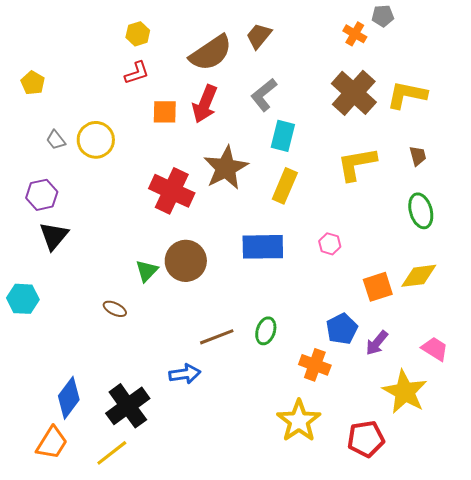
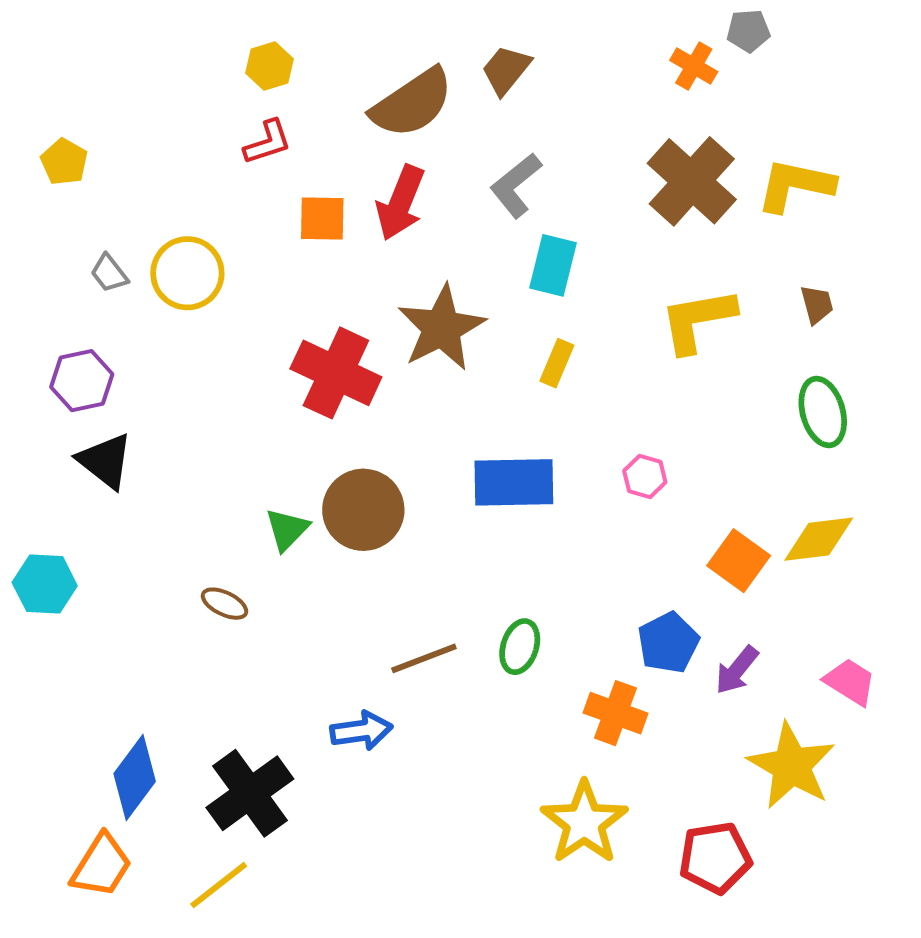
yellow rectangle: (285, 186) -> (557, 363), size x0.7
black triangle: (54, 236) -> (105, 461), turned -32
orange square: (378, 287) -> (739, 561), turned -36

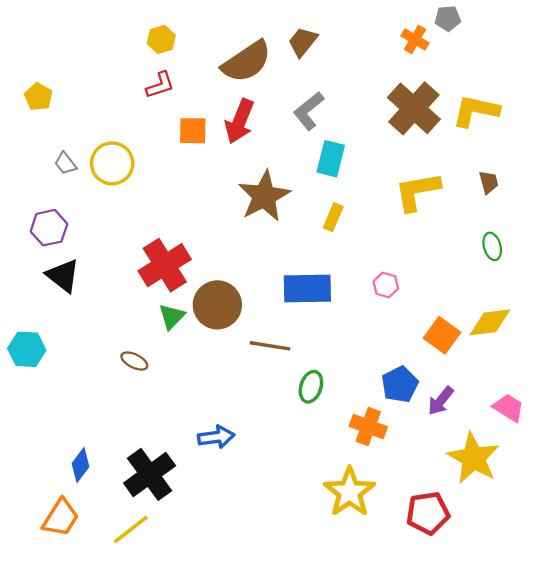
red cross: (336, 373) -> (165, 265), moved, turned 33
green ellipse: (823, 412) -> (492, 246), size x0.7
brown line: (424, 658) -> (270, 346), moved, turned 30
blue diamond: (135, 778) -> (81, 465), size x0.7

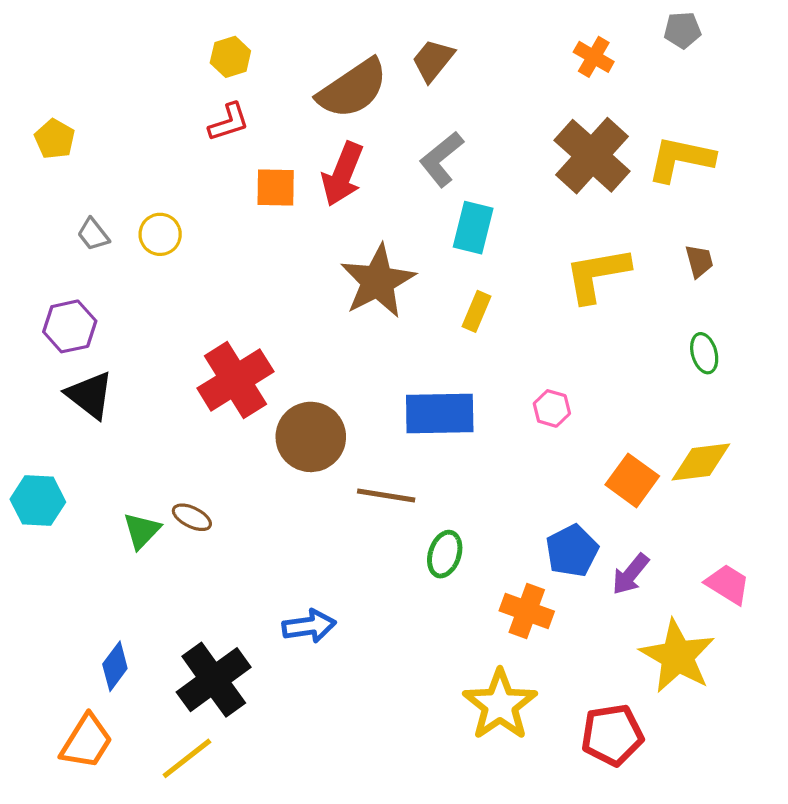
gray pentagon: (448, 18) -> (682, 30), moved
yellow circle: (112, 163) -> (160, 234), size x0.7
green triangle: (172, 317) -> (142, 531), moved

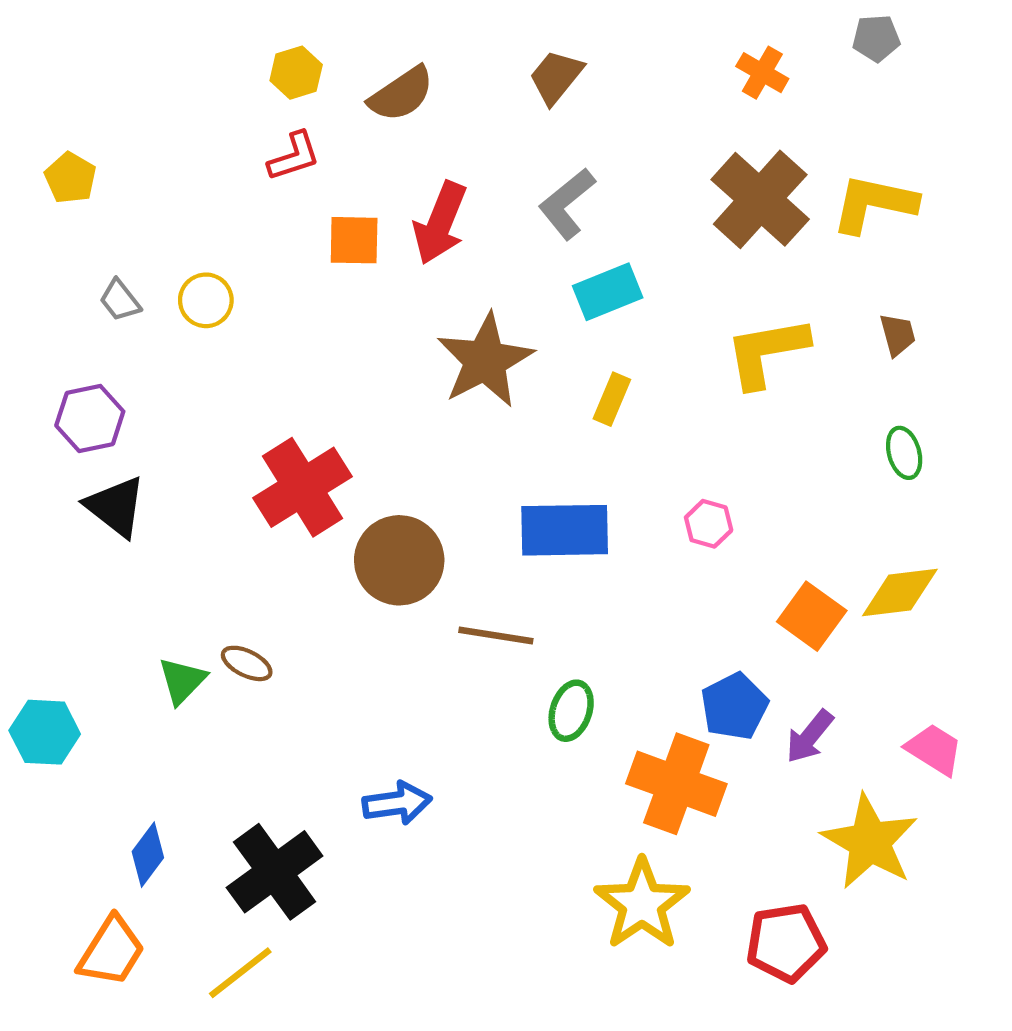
brown semicircle: (353, 89) -> (401, 94), moved, size x0.7
cyan rectangle: (473, 228) -> (608, 292), turned 54
cyan hexagon: (38, 501) -> (45, 732), moved
orange cross: (527, 611) -> (676, 784), size x1.4

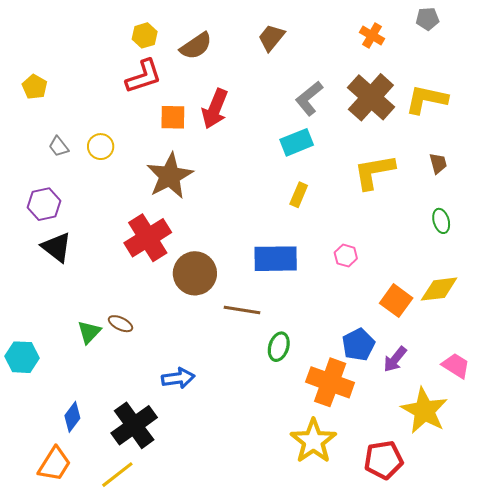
red L-shape: (294, 156) -> (144, 76), size x1.4
gray L-shape: (567, 204) -> (309, 98), moved
brown star: (485, 360) -> (170, 176), moved
blue arrow: (397, 803) -> (178, 378), moved

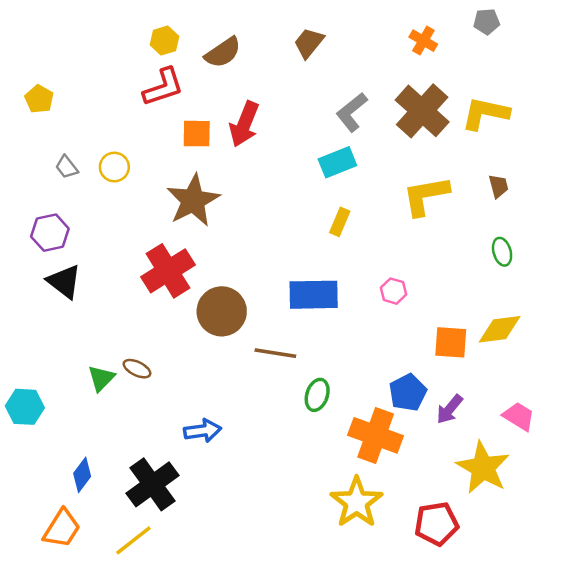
orange square: (396, 301) -> (451, 342), turned -32

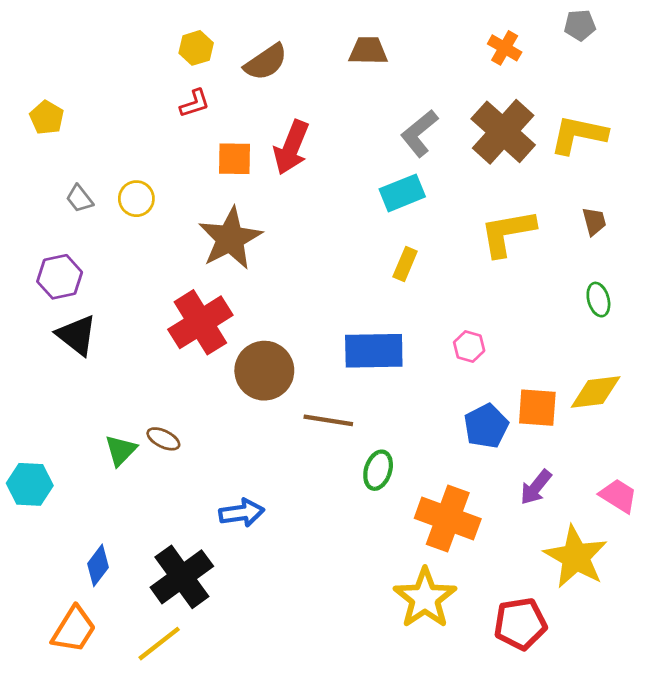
brown trapezoid: (309, 43) -> (368, 51), turned 52
red L-shape: (163, 87) -> (195, 103), size x0.6
blue pentagon: (408, 392) -> (486, 426), moved

